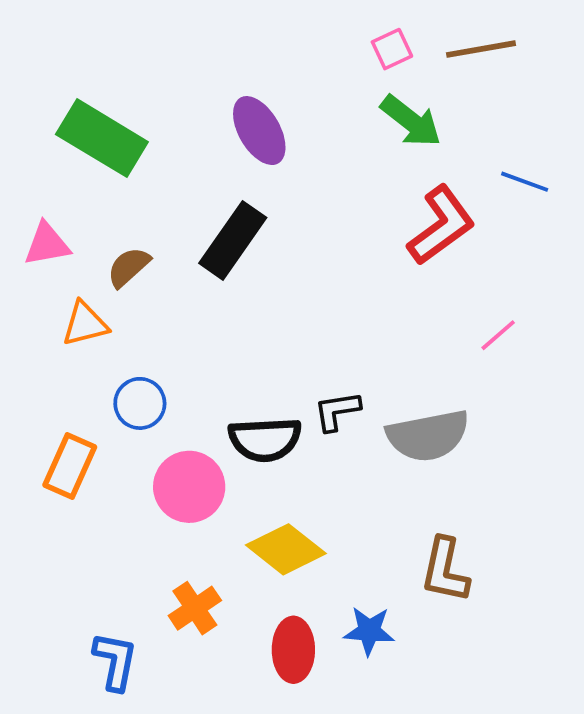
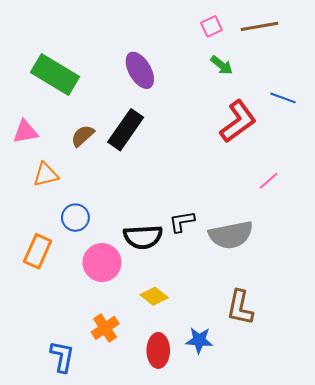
green arrow: (411, 121) -> (222, 65), size x0.7
brown semicircle: (129, 267) -> (83, 136), moved
yellow diamond: (286, 549) -> (154, 296), size x0.7

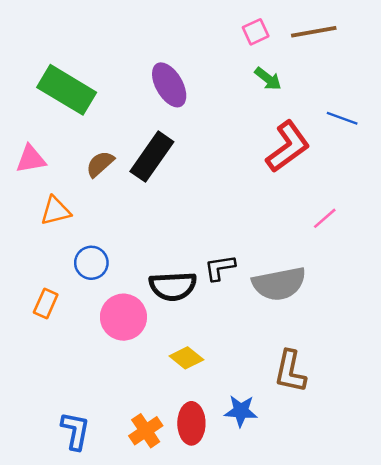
orange rectangle: (38, 251) -> (46, 304), size x0.7
orange cross: (105, 328) -> (146, 431), moved

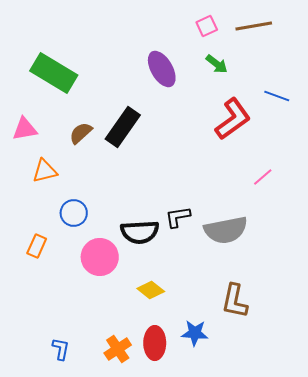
purple ellipse: (169, 85) -> (162, 69), moved
blue L-shape: (75, 431) -> (61, 349), size x0.7

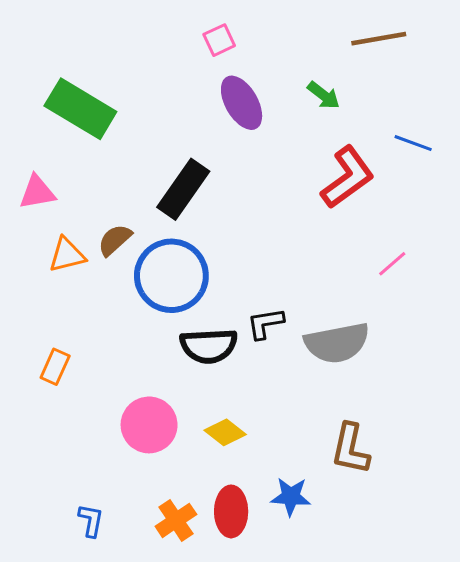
pink square: (207, 26) -> (219, 40), moved
brown semicircle: (81, 133) -> (115, 240), moved
blue circle: (74, 213) -> (171, 276), moved, size x1.8
pink circle: (100, 257) -> (149, 425), moved

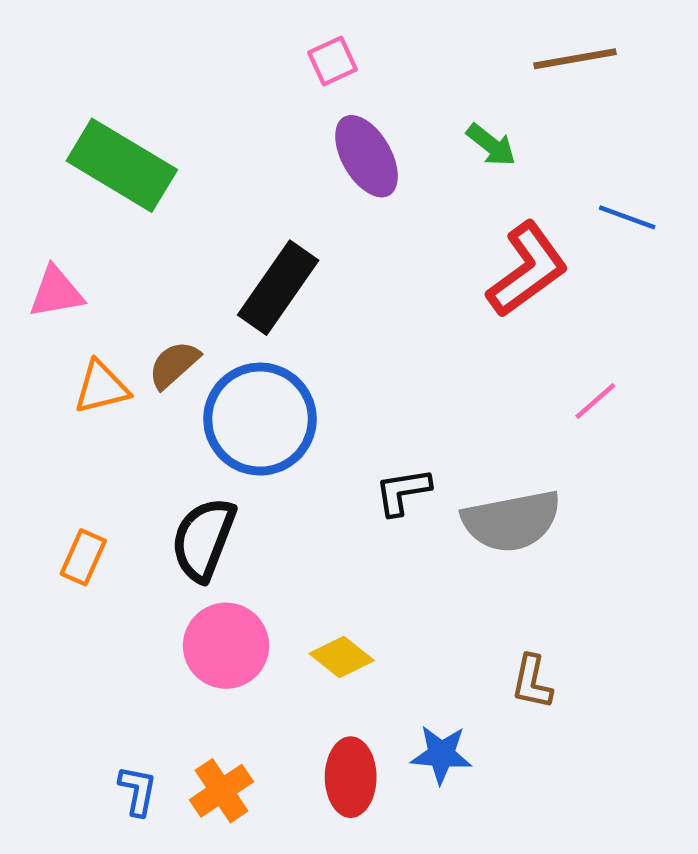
black semicircle: (209, 346) -> (203, 539), moved, turned 114
brown L-shape: (350, 449) -> (532, 682), size x0.7
orange cross: (176, 520) -> (221, 791), moved

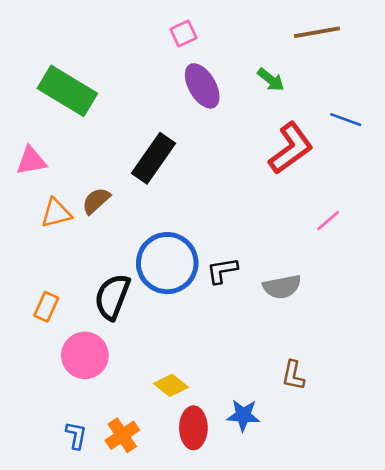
blue circle: (260, 419) -> (167, 263), moved
gray semicircle: (512, 521) -> (282, 287), size x0.7
pink circle: (226, 646) -> (85, 355), moved
yellow diamond: (342, 657) -> (171, 385), moved

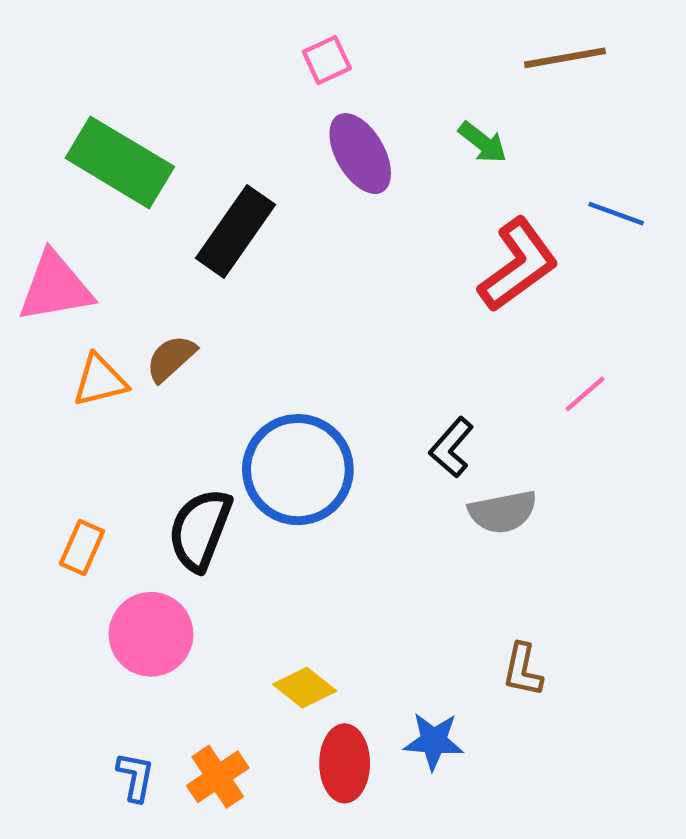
black rectangle: (153, 158) -> (236, 231), moved
pink triangle: (31, 161) -> (55, 287), size x1.4
black L-shape: (222, 271) -> (451, 447), moved, turned -40

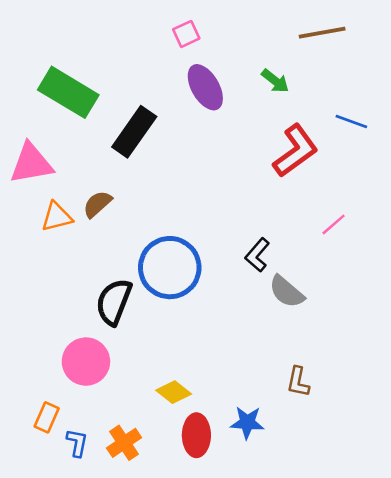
gray semicircle: (503, 512) -> (287, 292), turned 51
orange rectangle: (82, 547) -> (47, 417), moved

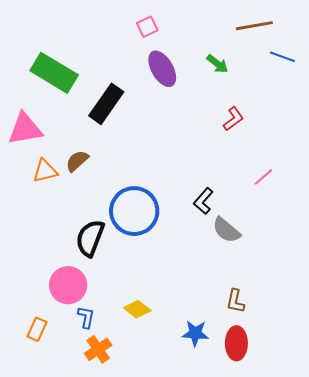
blue line: (351, 122) -> (282, 57), moved
red L-shape: (295, 151) -> (233, 119), size x0.6
red ellipse: (196, 435) -> (236, 343), moved
blue L-shape: (77, 443) -> (86, 317), moved

